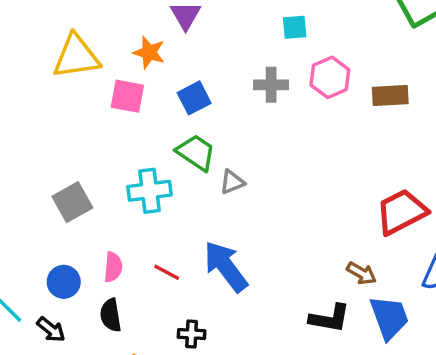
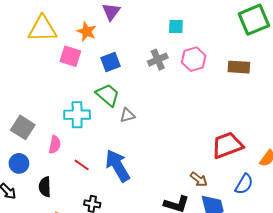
gray cross: (271, 85) -> (158, 60), turned -30
brown rectangle: (390, 95) -> (239, 67), moved
gray square: (72, 202) -> (23, 127), moved, turned -35
pink semicircle: (113, 267) -> (55, 145), moved

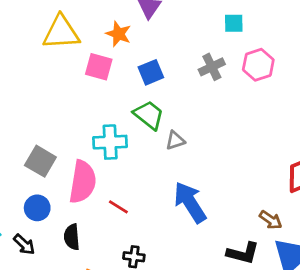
pink semicircle: (55, 145) -> (83, 182), size x1.8
blue arrow: (118, 166) -> (190, 202), moved

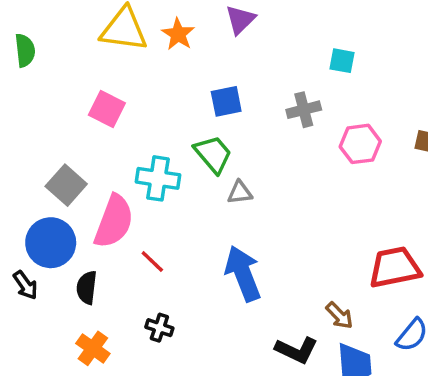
orange star: (118, 34) -> (178, 34), moved
pink hexagon: (258, 65) -> (360, 144), moved
pink square: (99, 67) -> (107, 109), moved
blue circle: (37, 208) -> (51, 243), size x1.5

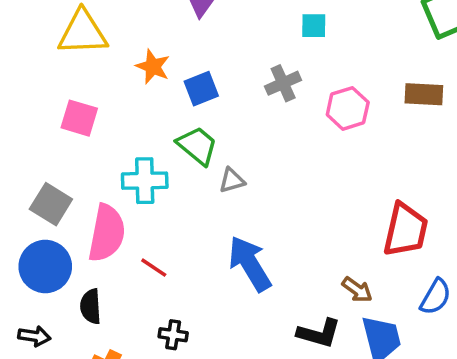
orange star: (178, 34) -> (153, 67), moved
red trapezoid: (395, 267) -> (406, 230), turned 124
black arrow: (25, 285) -> (34, 336), moved, turned -36

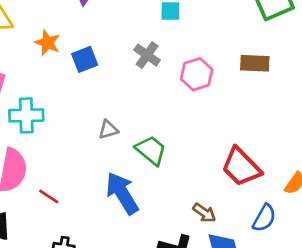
gray cross: (283, 83) -> (147, 55), turned -30
green trapezoid: (197, 146) -> (151, 150), moved
cyan cross: (145, 181) -> (26, 115), moved
red trapezoid: (406, 230) -> (241, 167), turned 123

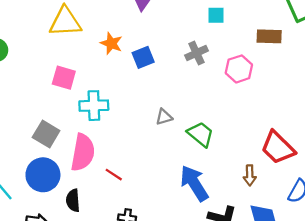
gray cross: (147, 55) -> (196, 53), turned 30
brown rectangle: (255, 63) -> (269, 36), moved
blue arrow: (122, 193) -> (194, 183), moved
brown arrow: (204, 213) -> (250, 175), moved, turned 54

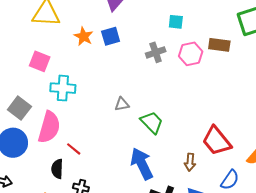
blue square: (143, 57) -> (111, 36), moved
pink hexagon: (239, 69) -> (191, 54), moved
black semicircle: (73, 200) -> (57, 169), moved

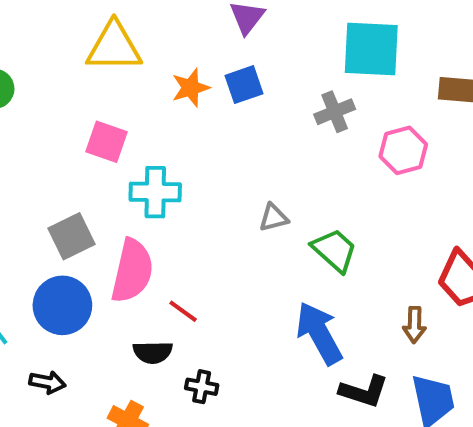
cyan square: (176, 22) -> (371, 49), size x2.0
orange star: (84, 36) -> (191, 88), turned 30
pink hexagon: (191, 54) -> (403, 150), moved
gray square: (19, 108) -> (71, 236), turned 30
black semicircle: (57, 169) -> (153, 352), turned -90

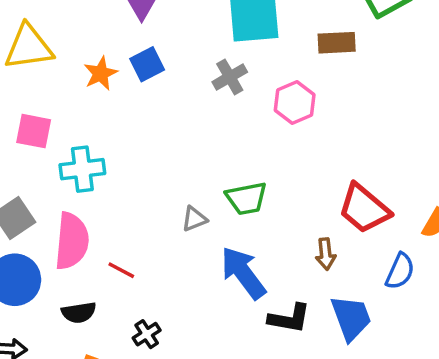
gray triangle: (274, 218) -> (194, 219), moved
green trapezoid: (334, 250) -> (246, 198), turned 135
black semicircle: (153, 352) -> (79, 312), moved
black cross: (202, 387) -> (147, 334), turned -36

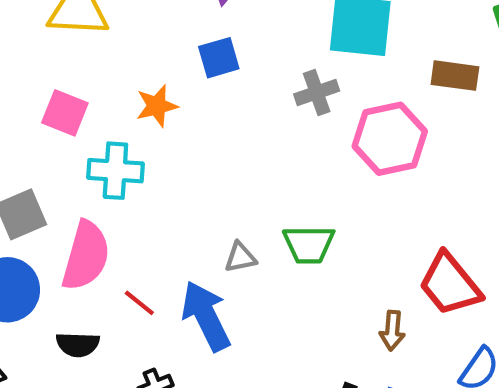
orange star: (101, 73) -> (157, 106), moved
pink hexagon: (295, 103) -> (390, 139), size x1.4
blue arrow: (243, 273) -> (206, 316), moved

